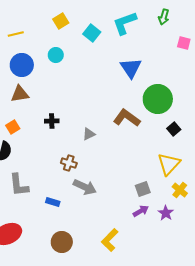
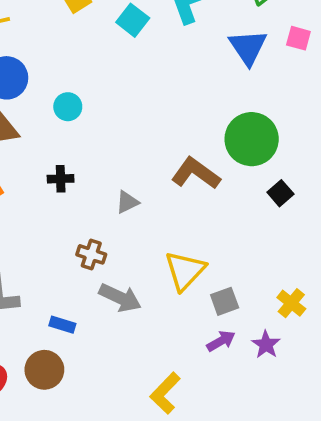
cyan circle: (56, 55) -> (68, 107), moved
blue triangle: (131, 68) -> (248, 47), moved
yellow triangle: (169, 164) -> (185, 271), moved
brown circle: (62, 242) -> (44, 370), moved

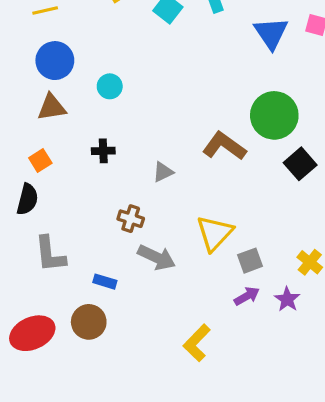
black square: (280, 193) -> (300, 164), size x1.4

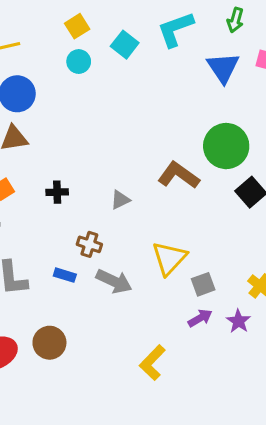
cyan circle: (110, 86) -> (79, 62), moved
black cross: (103, 151) -> (57, 192), moved
blue rectangle: (105, 282) -> (65, 275), moved

